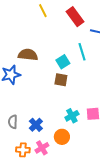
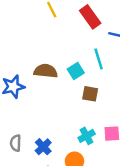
brown semicircle: (28, 55) -> (46, 71), moved
brown square: (61, 80) -> (90, 94), moved

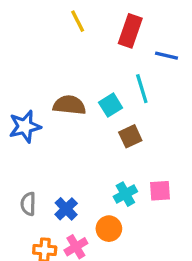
red rectangle: (90, 17) -> (130, 31), turned 55
brown square: (90, 94) -> (130, 136), turned -35

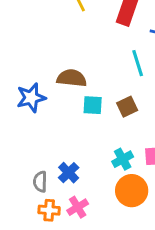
cyan square: (111, 105) -> (93, 105), moved, turned 35
gray semicircle: (28, 204) -> (40, 182), moved
orange circle: (109, 229) -> (132, 191), moved, size x1.4

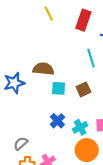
blue cross: (69, 173) -> (57, 121), moved
gray semicircle: (40, 182) -> (21, 144), turned 48

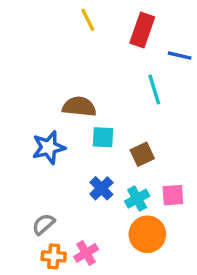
blue star: (14, 83) -> (49, 147), moved
brown square: (83, 89) -> (142, 154), moved

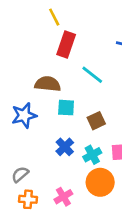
red rectangle: (142, 30) -> (66, 45), moved
cyan line: (154, 90) -> (92, 75), moved, turned -35
pink cross: (86, 253) -> (63, 197), moved

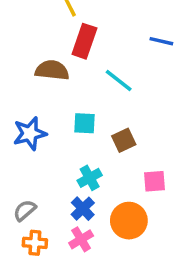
brown semicircle: (48, 84) -> (52, 70), moved
blue cross: (65, 147) -> (83, 209), moved
cyan cross: (92, 155) -> (90, 178), moved

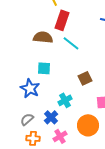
cyan line: (119, 80) -> (71, 43), moved
cyan square: (84, 123) -> (44, 68), moved
blue star: (30, 133) -> (30, 88), moved, turned -30
blue cross: (83, 209) -> (51, 117), moved

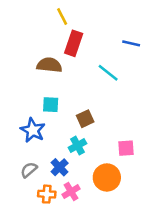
cyan line: (71, 43) -> (108, 73), moved
brown square: (85, 78) -> (85, 119), moved
orange cross: (33, 138) -> (47, 194), moved

